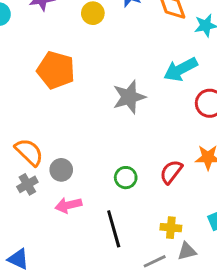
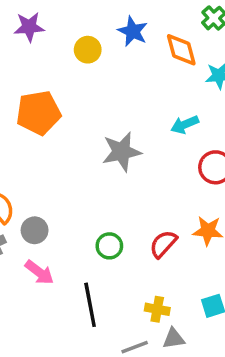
cyan arrow: (181, 69) -> (185, 125), size x0.7
orange pentagon: (56, 70) -> (38, 113), turned -30
pink arrow: (68, 205) -> (39, 272), turned -135

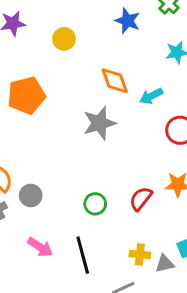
blue star: (133, 31) -> (127, 21), moved
orange diamond: (181, 50) -> (115, 81), moved
pink arrow: (39, 272) -> (40, 247), moved
gray triangle: (174, 339) -> (165, 264), moved

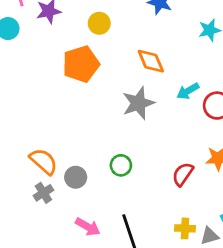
orange pentagon: (26, 96) -> (81, 64), moved
cyan arrow: (151, 96) -> (188, 91), moved
green circle: (95, 204) -> (121, 165), moved

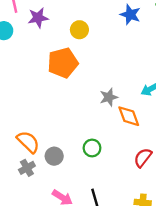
orange diamond: (151, 61) -> (129, 116), moved
gray star: (138, 103) -> (109, 97), size x0.7

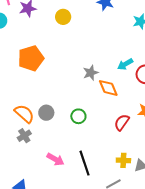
orange pentagon: (63, 63) -> (31, 58), moved
gray circle: (54, 156) -> (46, 113), moved

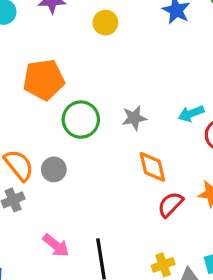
orange diamond: (108, 88) -> (152, 167), moved
green circle: (78, 116) -> (81, 120), moved, size x1.5
yellow cross: (123, 160) -> (163, 265), turned -32

